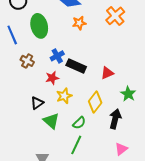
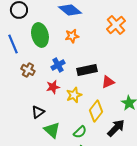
orange star: (79, 23) -> (72, 36), moved
black rectangle: (76, 66) -> (87, 70), moved, turned -36
yellow star: (64, 96) -> (74, 95), moved
black arrow: (115, 119) -> (116, 128), turned 30

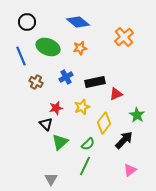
green ellipse: (40, 35) -> (48, 47), turned -55
red star: (53, 87) -> (56, 108), moved
black triangle: (38, 112) -> (46, 124), turned -40
green triangle: (52, 130) -> (60, 142), turned 36

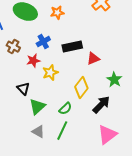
yellow star: (82, 107) -> (50, 73), moved
red star: (56, 108) -> (33, 61), moved
pink triangle: (130, 170) -> (107, 135), size x1.5
gray triangle: (51, 179) -> (38, 132), moved, turned -32

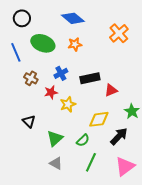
yellow diamond: (81, 88) -> (99, 119), turned 45
black triangle: (23, 89) -> (29, 121), moved
green line: (62, 131) -> (91, 162), moved

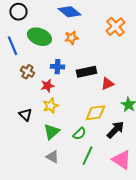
blue cross: (61, 73) -> (57, 67), turned 32
yellow star: (68, 104) -> (50, 106), moved
pink triangle: (125, 166) -> (121, 160), turned -50

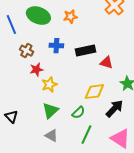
red triangle: (107, 84) -> (106, 63), turned 40
red star: (47, 86) -> (36, 70), moved
black triangle: (25, 115) -> (11, 117), moved

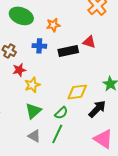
orange star: (70, 17) -> (53, 25), moved
red triangle: (106, 63) -> (89, 42), moved
green line: (86, 135) -> (57, 134), moved

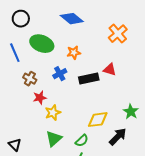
blue cross: (39, 46) -> (60, 74), turned -32

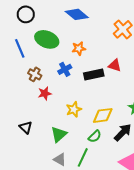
yellow star: (53, 113) -> (74, 109), moved
green semicircle: (82, 141) -> (95, 136), moved
black triangle: (15, 145) -> (26, 127), moved

